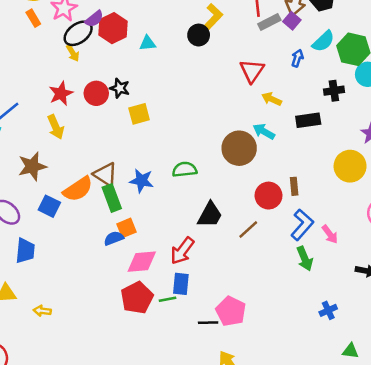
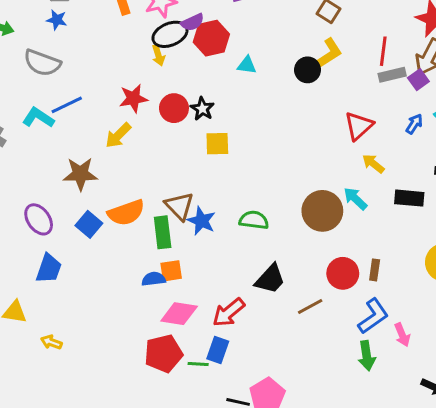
yellow arrow: (56, 127) -> (118, 135), turned 55
brown triangle: (105, 175) -> (179, 206), moved

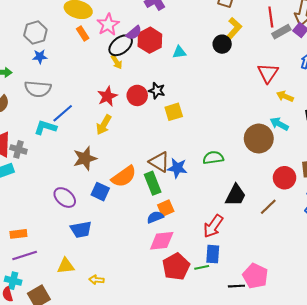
blue trapezoid: (49, 269) -> (81, 230), turned 75
pink diamond: (179, 314) -> (162, 241), moved

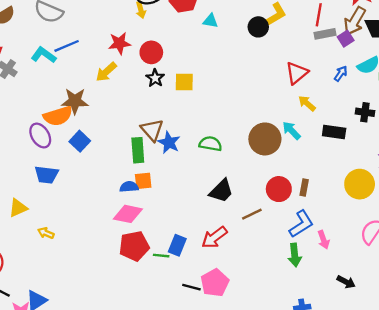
black star: (157, 91) -> (155, 78), moved
orange semicircle: (124, 176) -> (58, 116), moved
red arrow: (213, 226) -> (214, 237), moved
yellow triangle: (66, 266) -> (18, 208), turned -36

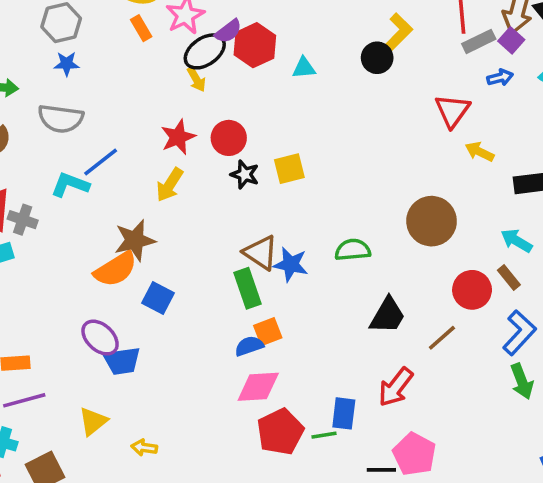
blue arrow: (341, 74) -> (500, 78), moved, turned 56
cyan arrow: (291, 130) -> (516, 241), moved
purple ellipse: (40, 136) -> (100, 338), moved
brown rectangle: (304, 188) -> (509, 278), turned -35

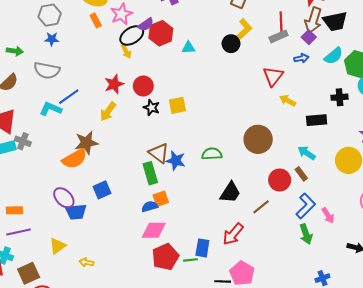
gray rectangle: (479, 41) -> (279, 36), moved
gray cross: (23, 220) -> (23, 141), moved
blue square: (158, 298) -> (102, 190), moved, turned 36

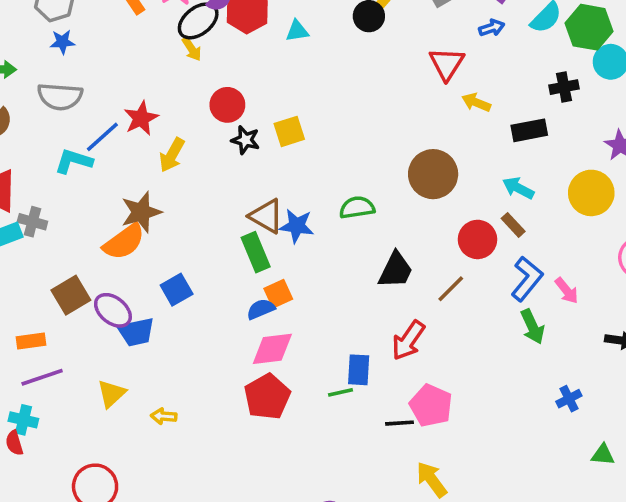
red star: (114, 84) -> (141, 118), moved
red pentagon: (165, 257) -> (267, 397), moved
brown square: (29, 273) -> (71, 295), moved

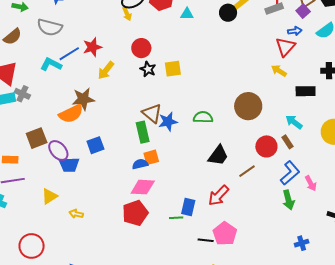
red triangle: (447, 64) -> (285, 47), moved
blue star: (297, 226) -> (168, 122), turned -30

